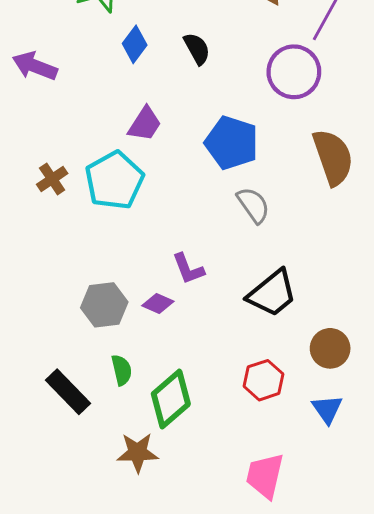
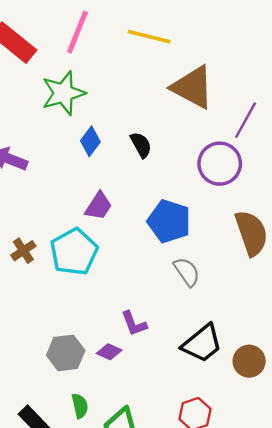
brown circle: (330, 348) -> (249, 361), moved

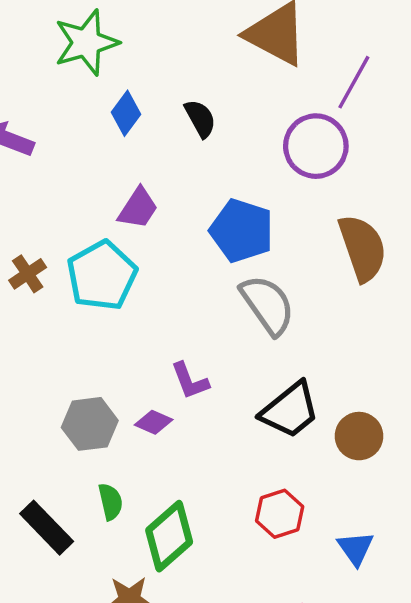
gray semicircle: (187, 272) -> (268, 305), size x1.4

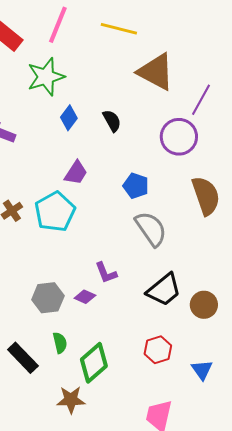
blue pentagon: (242, 231) -> (136, 186), size x0.7

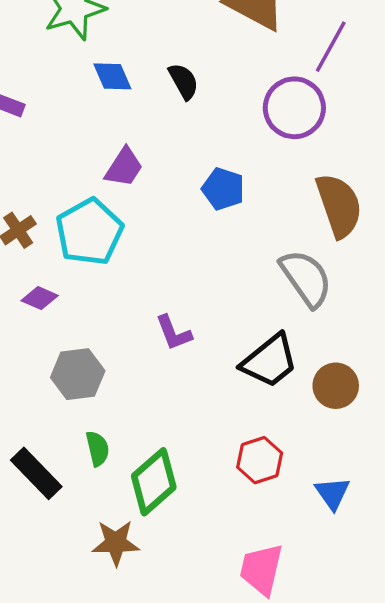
blue diamond: (69, 118) -> (112, 76), turned -60
gray semicircle: (151, 229) -> (306, 278), moved
purple diamond: (85, 297) -> (40, 298), moved

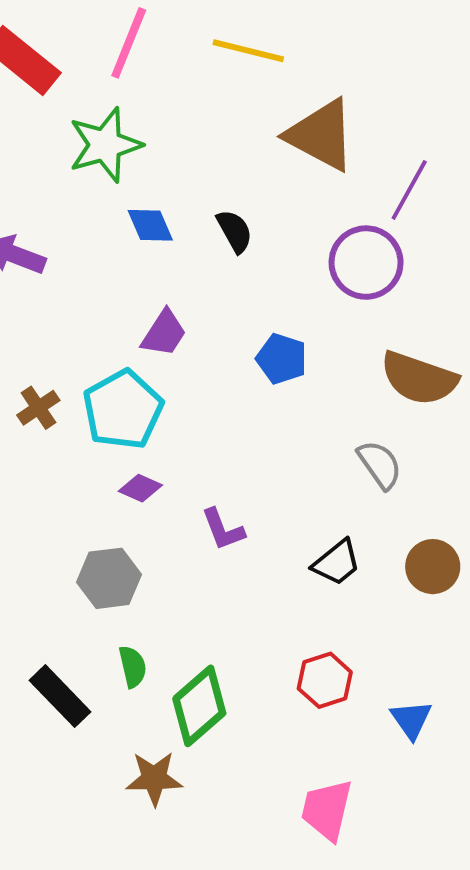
brown semicircle: (339, 205) -> (419, 378), turned 128
gray semicircle: (306, 278) -> (380, 465), size x0.7
purple diamond: (40, 298) -> (140, 488), moved
black trapezoid: (270, 361) -> (337, 563), size x0.7
brown circle: (336, 386) -> (433, 567), moved

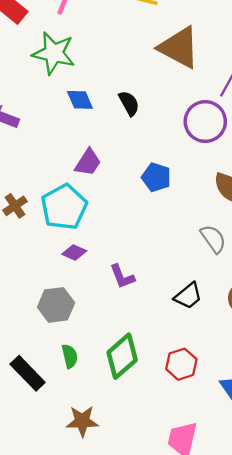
green star: (105, 145) -> (54, 53), turned 30
green diamond: (199, 706) -> (122, 356), moved

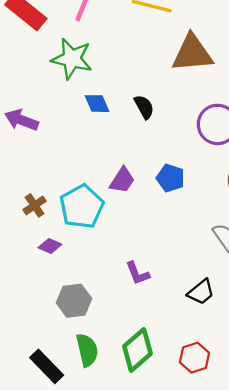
brown triangle: (179, 47) -> (192, 53), turned -33
purple trapezoid: (88, 163) -> (122, 180), moved
purple diamond: (74, 253) -> (50, 246), moved
green semicircle: (70, 356) -> (87, 350), size x1.4

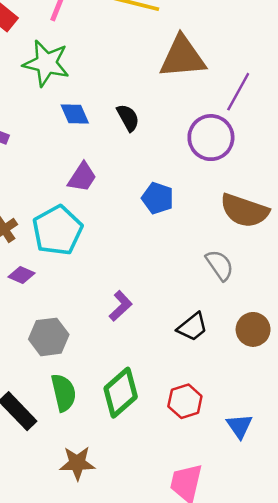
purple trapezoid: (122, 180) -> (82, 177), moved
purple L-shape: (138, 273) -> (121, 306), turned -112

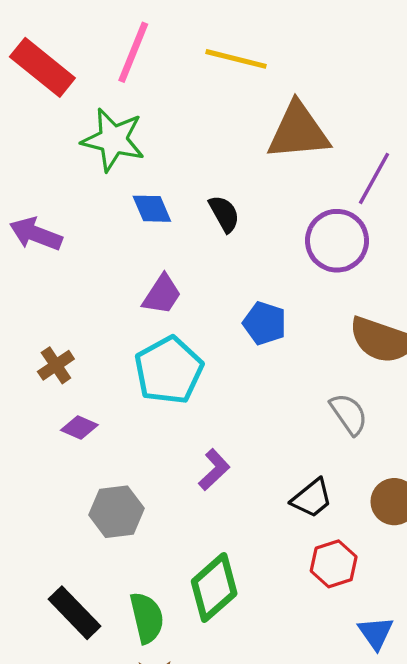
cyan pentagon: (57, 230) -> (169, 370), moved
green semicircle: (64, 393) -> (147, 618), moved
red hexagon: (185, 401) -> (334, 564), moved

